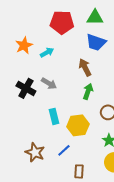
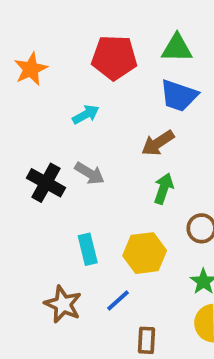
orange star: (24, 45) -> (31, 69), moved
brown arrow: (85, 67) -> (158, 143), turned -96
cyan rectangle: (54, 116) -> (88, 249), moved

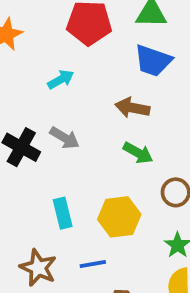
brown arrow: (158, 143) -> (132, 108), turned 44
green arrow: (164, 189) -> (138, 153), turned 100
blue line: (118, 300) -> (93, 264), turned 32

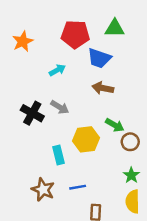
blue trapezoid: (153, 61) -> (99, 58), moved
green arrow: (138, 153) -> (115, 125), moved
yellow hexagon: (119, 217) -> (86, 139), moved

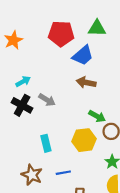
blue trapezoid: (99, 58) -> (83, 55), turned -60
cyan arrow: (57, 70) -> (23, 81), moved
yellow hexagon: (86, 139) -> (84, 140), moved

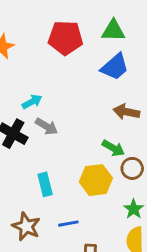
blue trapezoid: (83, 55) -> (115, 67), moved
cyan arrow: (23, 81) -> (32, 102), moved
brown arrow: (86, 83) -> (126, 112), moved

